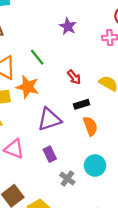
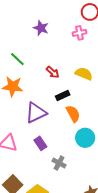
cyan circle: (95, 166) -> (85, 138), moved

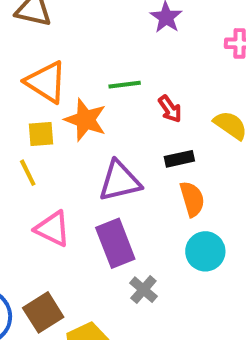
green line: (17, 59) -> (125, 85), moved, turned -63
purple rectangle: (40, 143) -> (115, 243), size x1.6

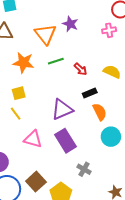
orange triangle: (46, 82) -> (45, 34), moved, turned 30
orange star: (85, 120) -> (23, 63), moved
gray cross: (143, 290) -> (84, 169), moved

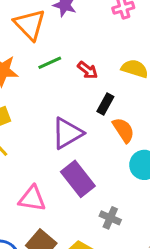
black rectangle: (90, 93) -> (105, 104), turned -32
pink triangle: (33, 139) -> (32, 199), moved

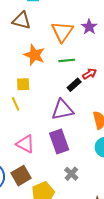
red arrow: (88, 70) -> (89, 74), turned -88
black rectangle: (105, 104) -> (74, 85), moved

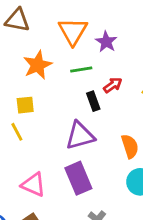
purple star: (89, 27) -> (106, 42), moved
orange star: (34, 55) -> (38, 65), turned 30
black rectangle: (74, 85) -> (93, 101), turned -64

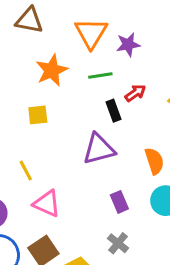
purple star: (106, 42) -> (128, 45), turned 30
yellow line: (17, 132) -> (26, 171), moved
purple rectangle: (78, 178) -> (119, 202), moved, size x0.6

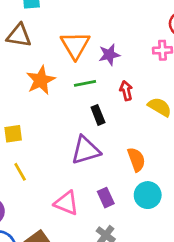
red arrow: (135, 93) -> (126, 91), moved, turned -66
yellow square: (38, 115) -> (13, 134), moved
pink triangle: (47, 204) -> (66, 203), moved

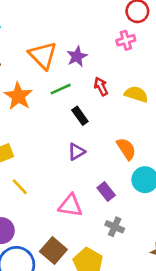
purple triangle: (86, 150) -> (76, 152), size x0.6

